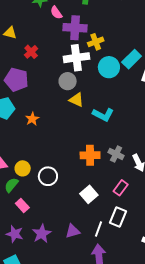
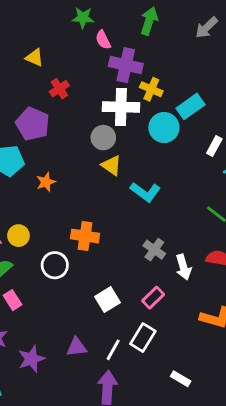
yellow cross: (96, 42) -> (151, 89), turned 35
cyan rectangle: (132, 59) -> (190, 106), moved
orange cross: (90, 155) -> (85, 236), moved
yellow circle: (23, 168) -> (18, 236), moved
purple star: (42, 234) -> (31, 359), moved

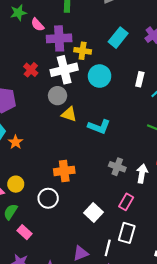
red cross: (59, 89) -> (31, 70), moved
cyan rectangle: (190, 106) -> (118, 38), moved
orange star: (46, 182) -> (15, 142), moved
white arrow: (183, 267) -> (142, 174), turned -138

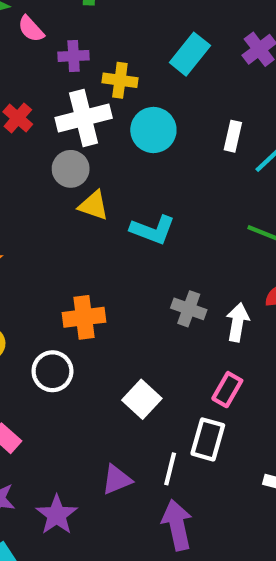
purple cross: (59, 38) -> (74, 56), size x0.6
pink rectangle: (126, 202) -> (227, 390), moved

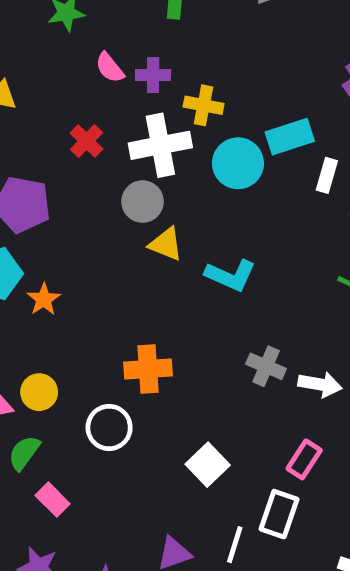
pink semicircle: (31, 29) -> (110, 68), moved
cyan rectangle: (190, 54) -> (290, 137), moved, turned 30
white arrow: (238, 322) -> (320, 384), turned 87

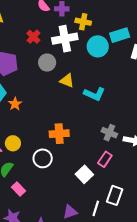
gray circle: (143, 202) -> (47, 63), moved
pink rectangle: (304, 459) -> (105, 159), moved

